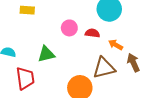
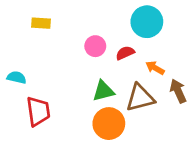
red semicircle: (92, 33) -> (125, 53), turned -32
green triangle: (46, 54) -> (103, 91), moved

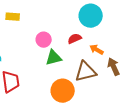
pink circle: (95, 46) -> (44, 40), moved
green triangle: (103, 91) -> (54, 58), moved

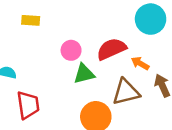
cyan circle: (91, 16) -> (151, 19), moved
red semicircle: (75, 39) -> (111, 49), size x1.6

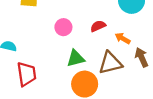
red semicircle: (111, 49) -> (98, 26), size x0.6
green triangle: (84, 74) -> (76, 58), moved

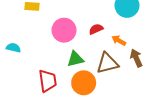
pink circle: (63, 27) -> (64, 30), size x1.5
red trapezoid: (27, 74) -> (48, 81), moved

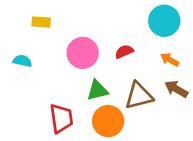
orange arrow: (119, 40) -> (170, 60), moved
cyan semicircle: (13, 48) -> (22, 61), moved
brown arrow: (136, 58) -> (176, 89), turned -36

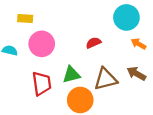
pink circle: (83, 53) -> (42, 44), moved
orange arrow: (170, 60) -> (139, 44), moved
red trapezoid: (61, 118) -> (42, 83), moved

